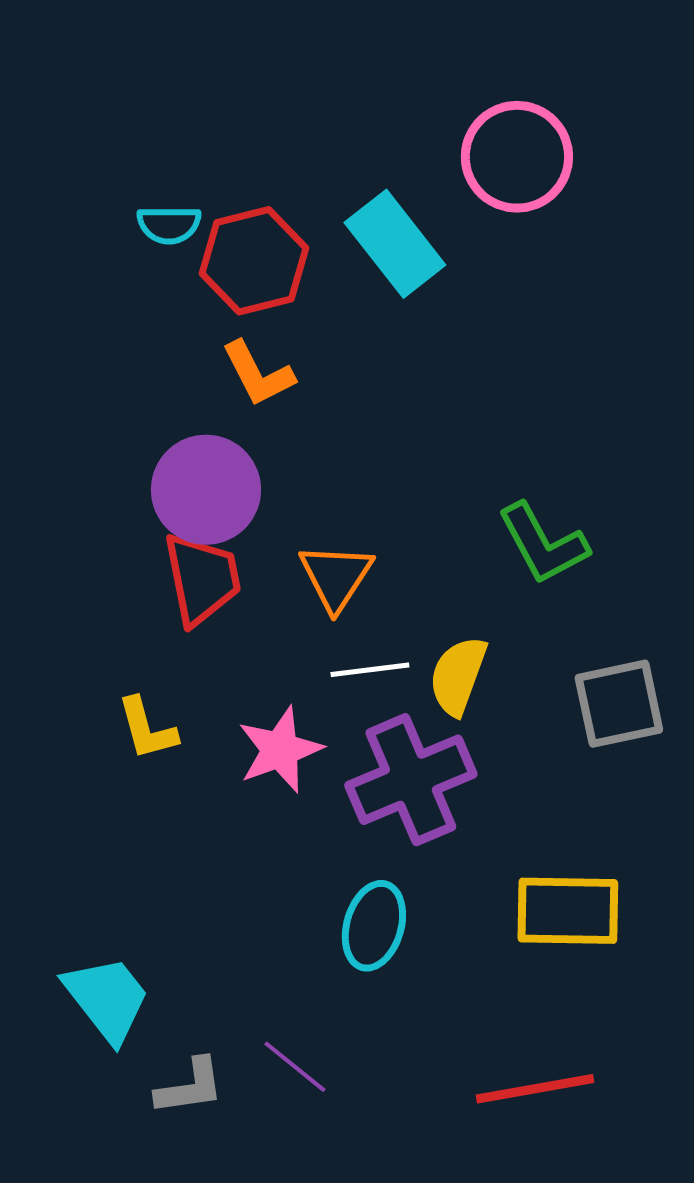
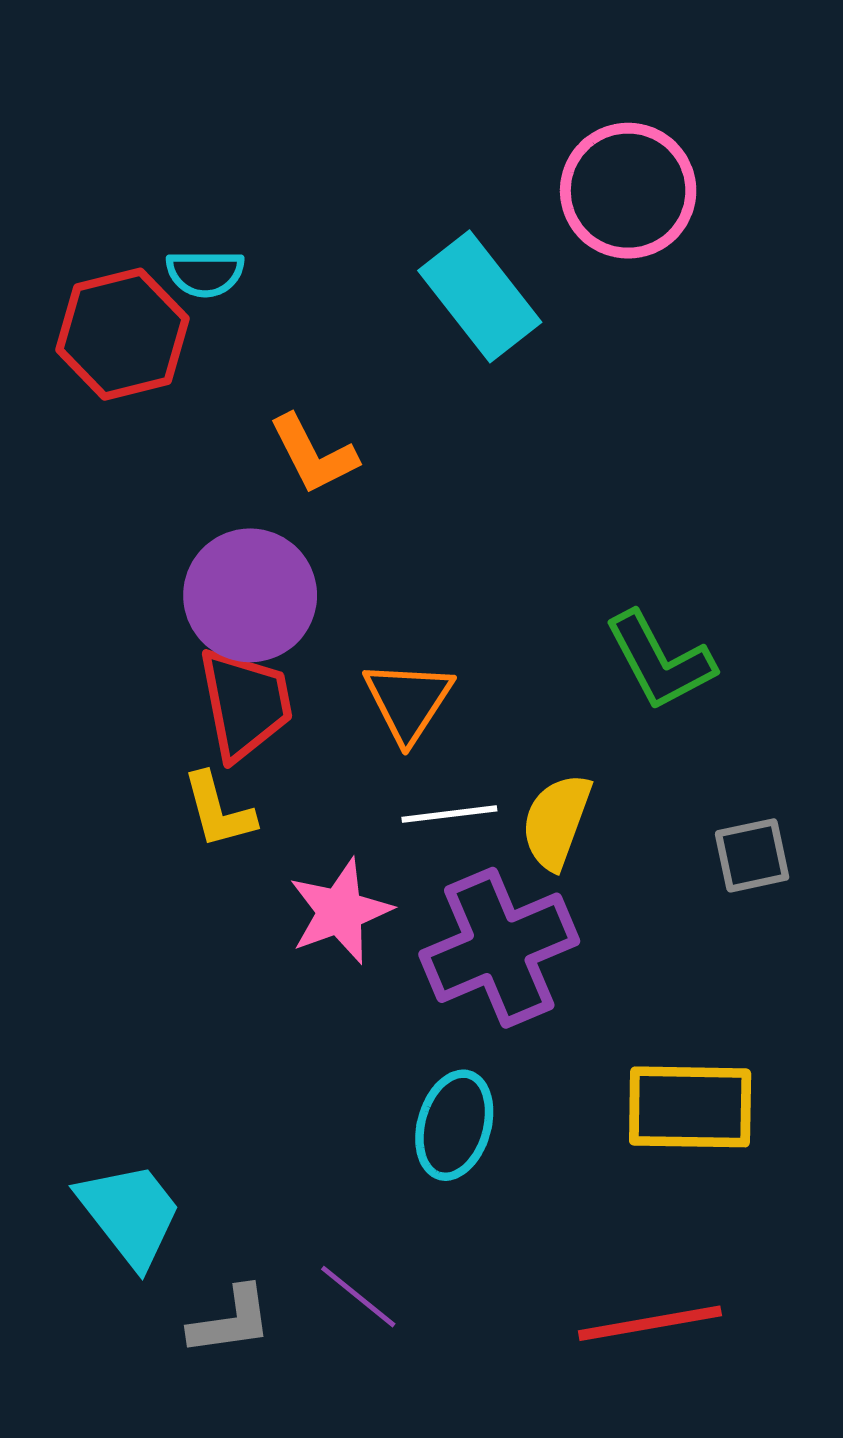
red hexagon: (254, 261) -> (122, 334), moved
gray square: (619, 704) -> (752, 855), size x0.7
yellow L-shape: (147, 729) -> (218, 810), moved

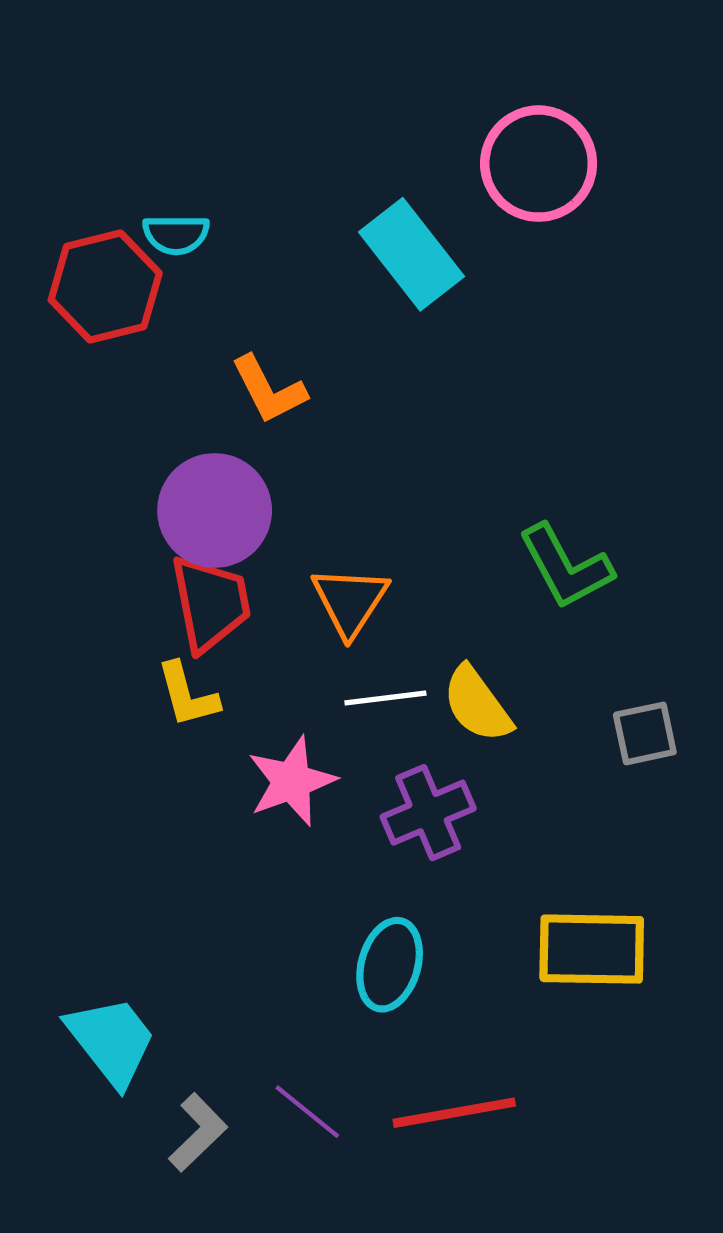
yellow semicircle: (556, 821) -> (477, 704), turned -56
purple cross: (499, 948) -> (428, 813), size x0.7
gray L-shape: (231, 1321) -> (198, 1132), turned -36
red line: (650, 1323) -> (454, 1113), moved

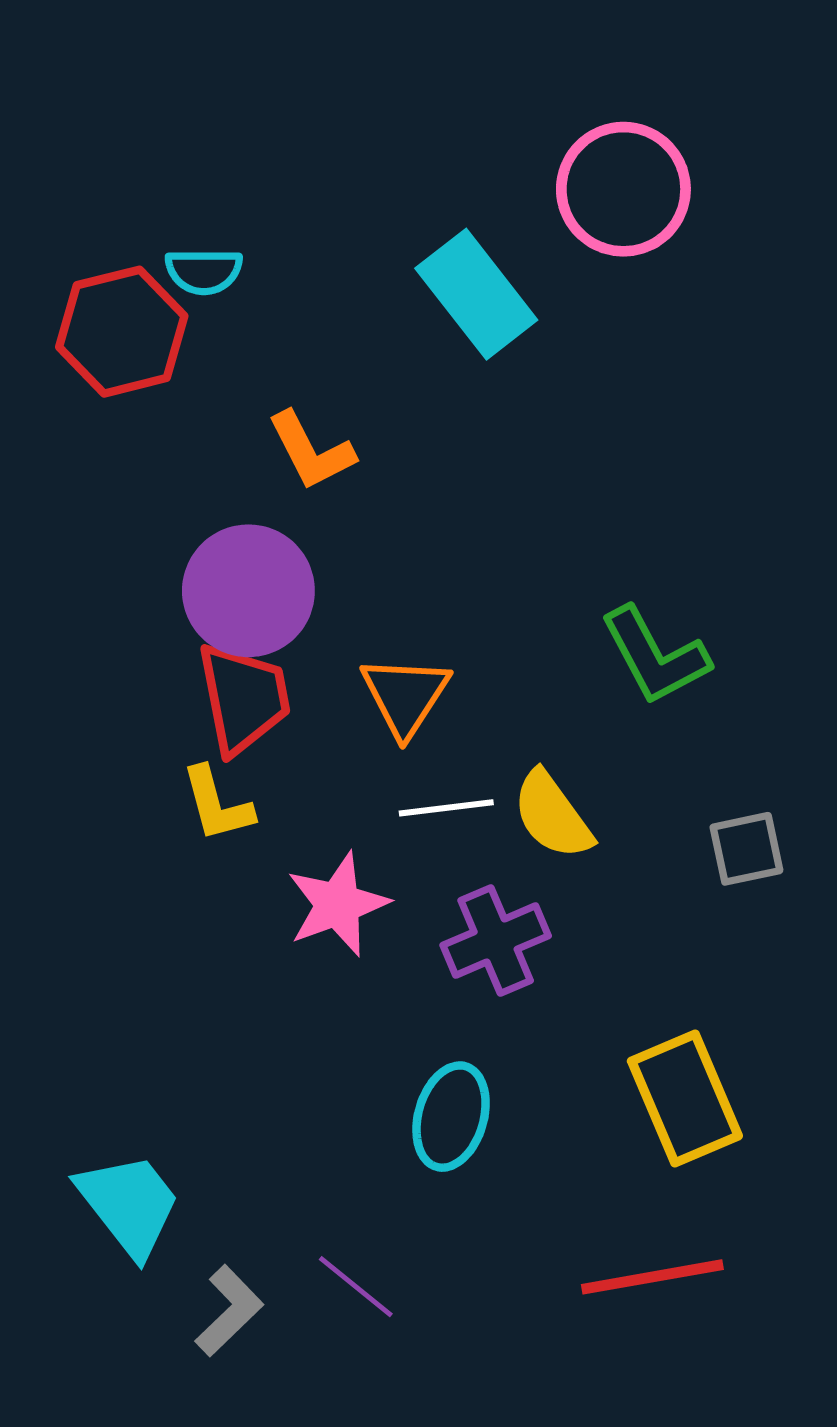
yellow rectangle: (592, 949) -> (685, 1098), turned 66
red line: (454, 1113) -> (652, 1277), moved

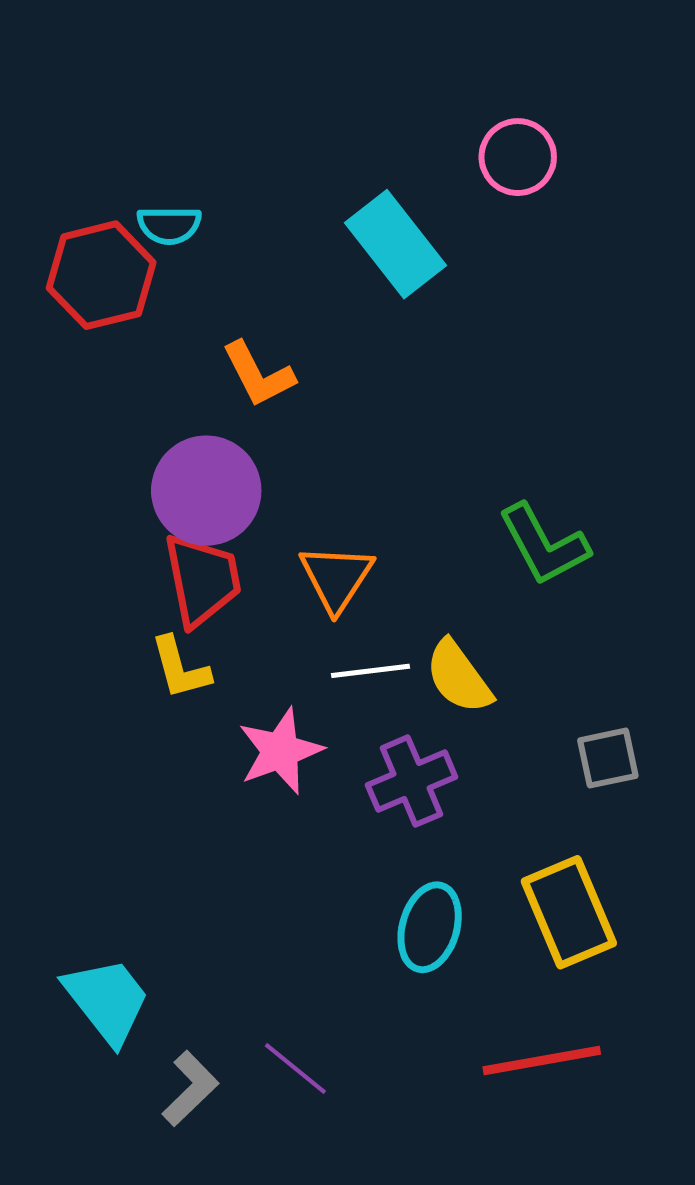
pink circle: (623, 189) -> (518, 157), size x0.7
gray square: (746, 849) -> (608, 758), moved
cyan ellipse: (451, 1117) -> (430, 927), moved

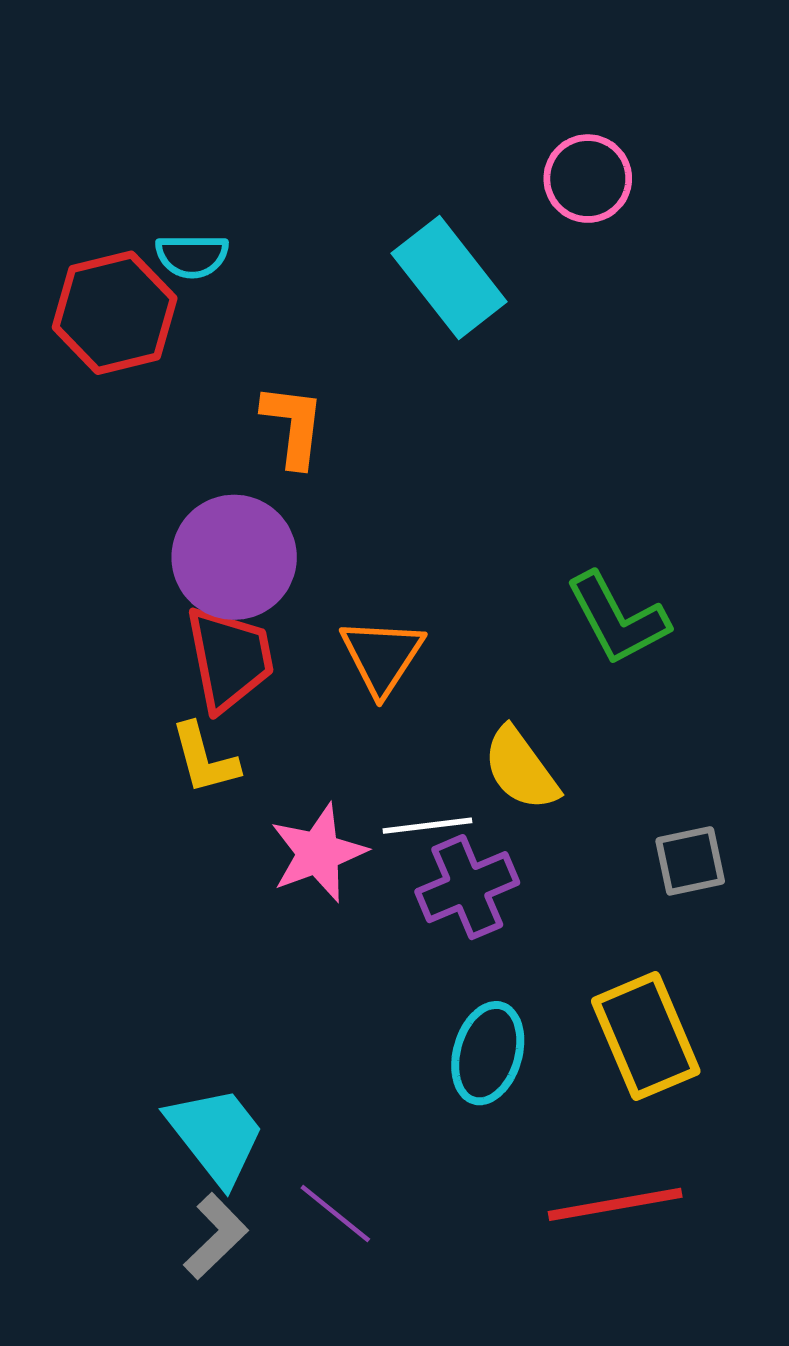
orange L-shape: (258, 374) -> (293, 425), turned -146
white line: (370, 671) -> (427, 826), moved
cyan trapezoid: (107, 1000) -> (216, 1135), moved

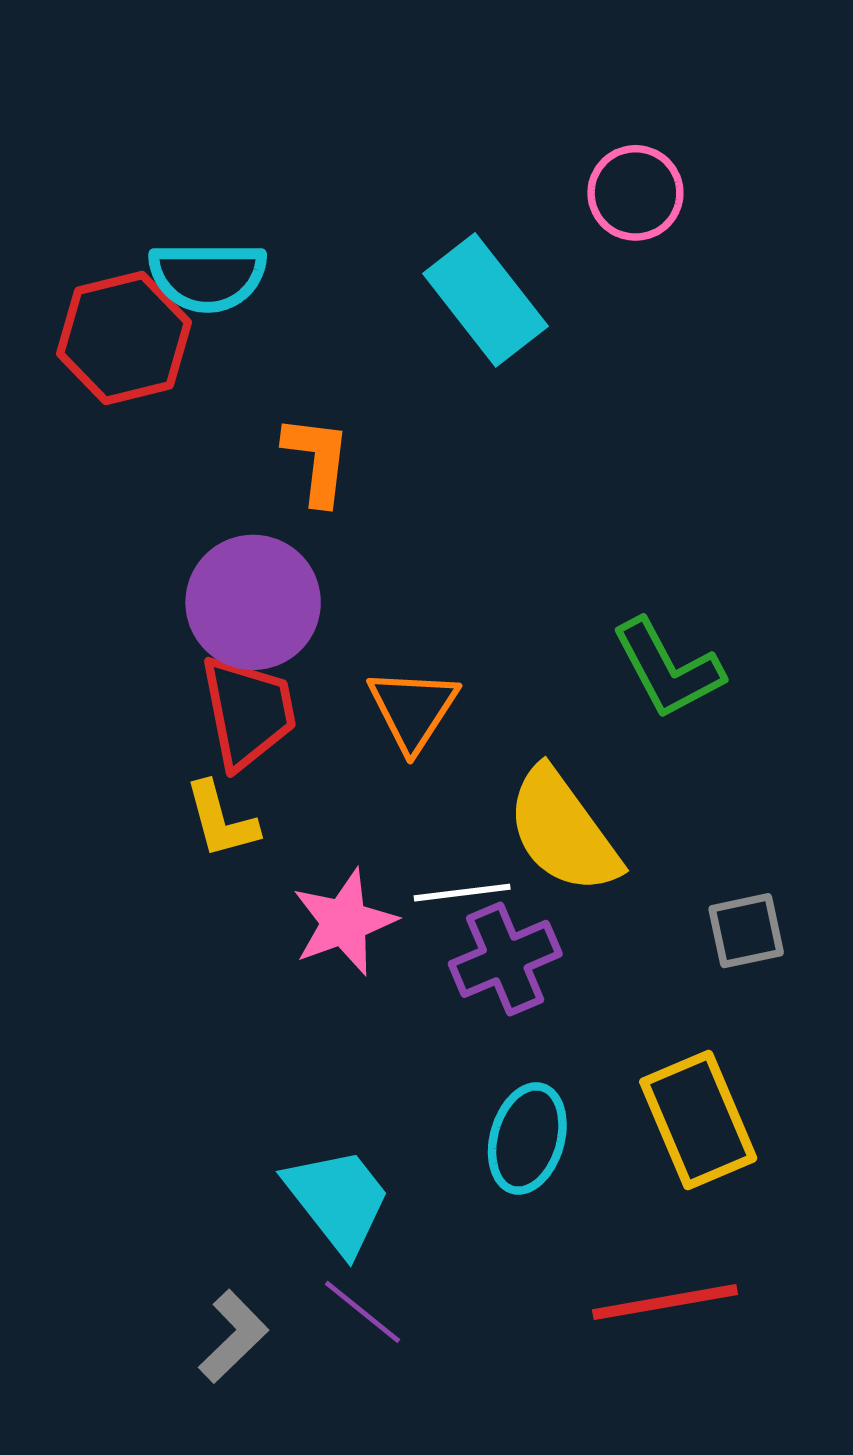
cyan semicircle: (192, 256) -> (208, 277), size x1.5
yellow semicircle: (521, 769) -> (563, 831), size x1.4
cyan trapezoid: (216, 1135) -> (338, 1200), moved

